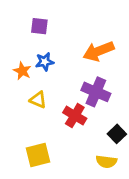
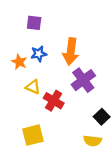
orange arrow: (99, 51) -> (71, 51), moved, turned -60
purple cross: (96, 92) -> (83, 80), turned 30
red cross: (75, 116) -> (54, 101), moved

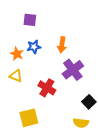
orange arrow: (71, 51) -> (62, 45), size x0.7
yellow triangle: (33, 87) -> (16, 76), moved

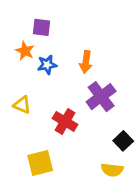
orange star: (17, 54) -> (25, 51), moved

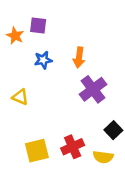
orange star: (25, 51) -> (15, 36), moved
red cross: (65, 121) -> (73, 147), moved, turned 35

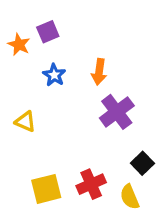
purple square: (38, 26) -> (48, 32), turned -30
blue star: (43, 60) -> (54, 75), turned -30
yellow semicircle: (103, 157) -> (130, 197), turned 60

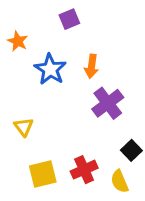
purple square: (48, 32) -> (69, 19), moved
blue star: (54, 75) -> (50, 69), size x1.5
yellow triangle: (25, 122) -> (24, 127), moved, turned 30

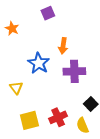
blue star: (50, 69) -> (39, 63), moved
purple cross: (108, 103) -> (74, 71), turned 35

